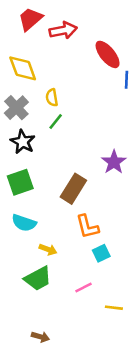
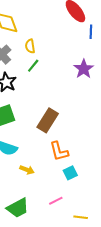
purple star: (114, 162) -> (84, 69), moved
green trapezoid: (38, 279) -> (18, 208), moved

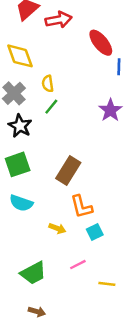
yellow arrow: (27, 170) -> (57, 228), moved

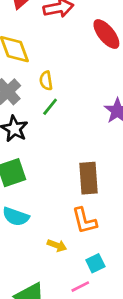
brown rectangle: (68, 171) -> (89, 178), moved, turned -36
cyan square: (95, 232) -> (95, 263), moved

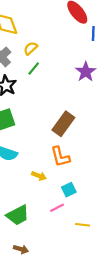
yellow semicircle: (46, 81) -> (31, 48), turned 56
brown rectangle: (89, 178) -> (63, 124), turned 40

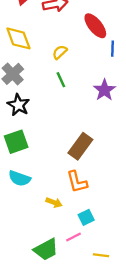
yellow semicircle: (31, 48) -> (60, 52), moved
green line: (34, 69) -> (61, 80), moved, turned -64
green trapezoid: (18, 215) -> (46, 250), moved

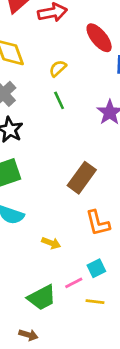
orange L-shape: (77, 182) -> (98, 223), moved
cyan square: (86, 217) -> (96, 268), moved
yellow line: (101, 255) -> (95, 302), moved

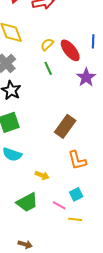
red ellipse: (99, 38) -> (70, 50), moved
pink line: (74, 283) -> (59, 205), turned 56
green trapezoid: (42, 298) -> (27, 202), moved

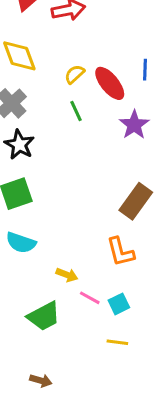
brown rectangle: (65, 126) -> (136, 201), moved
pink line: (59, 205) -> (90, 298), moved

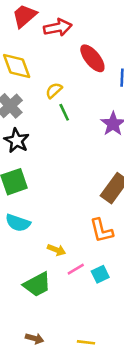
yellow semicircle: (74, 74) -> (54, 90), moved
red ellipse: (110, 83) -> (92, 58), moved
pink line: (90, 298) -> (76, 269), turned -60
yellow line: (117, 342) -> (86, 342), moved

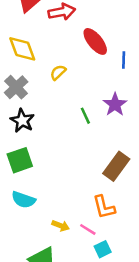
green line: (64, 112) -> (85, 116), moved
pink line: (76, 269) -> (88, 229), moved, turned 63

